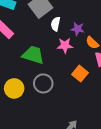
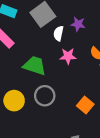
purple star: (78, 29) -> (78, 24), moved
orange square: (80, 74) -> (85, 105), moved

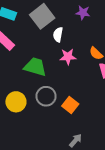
purple star: (78, 24) -> (83, 13), moved
orange square: (85, 105) -> (70, 105), moved

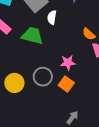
pink star: (68, 57) -> (68, 63), moved
green trapezoid: (35, 67) -> (32, 36), moved

